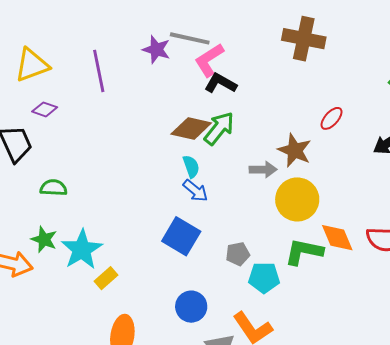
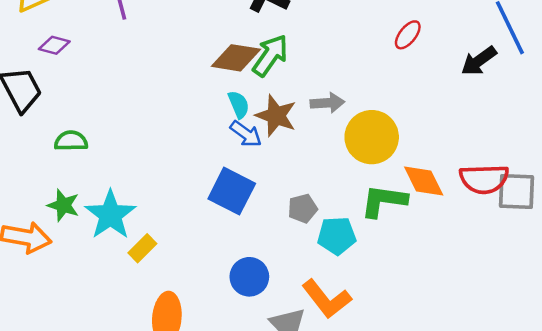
brown star: (295, 150) -> (276, 116), moved

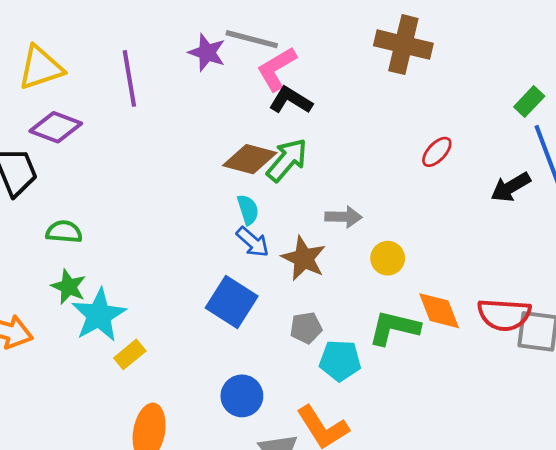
purple diamond: (54, 45) -> (56, 127), size x1.5
brown star: (276, 116) -> (304, 258), moved
yellow circle: (372, 137) -> (388, 258), size x0.6
green star: (63, 205) -> (69, 287), moved

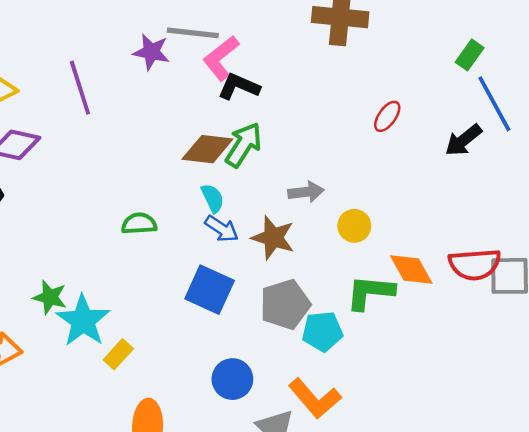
green semicircle: (64, 232) -> (139, 224), moved
gray pentagon: (306, 328) -> (285, 304), size x1.6

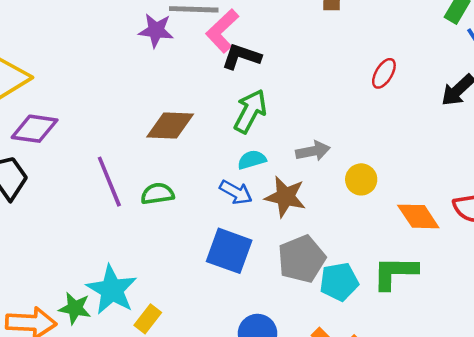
purple line: (80, 88) -> (109, 182), moved
brown diamond: (207, 149) -> (170, 125), moved
cyan semicircle: (213, 198) -> (252, 160), moved, turned -76
green L-shape: (370, 292) -> (395, 273), moved
green star: (50, 297) -> (75, 308), moved

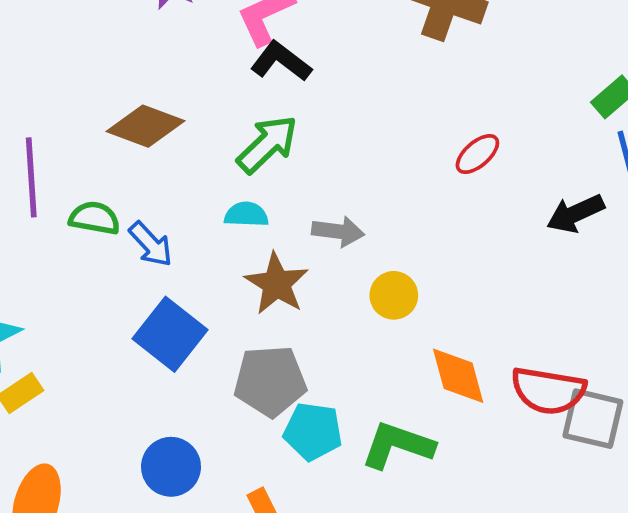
blue arrow: (236, 192) -> (151, 244), moved

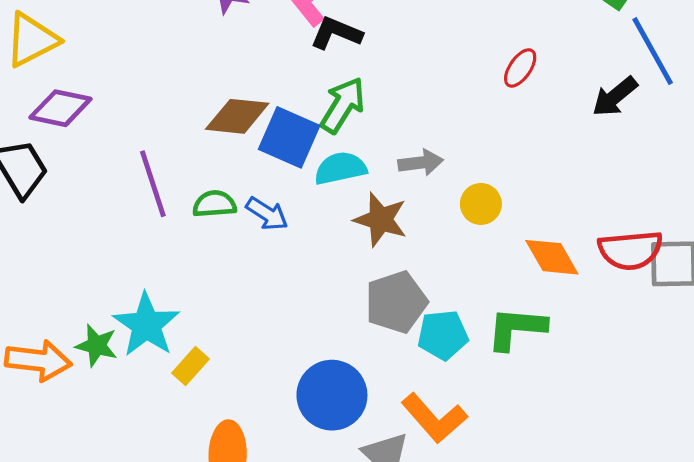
cyan semicircle: (246, 214) -> (340, 168), size x1.4
blue square: (170, 334) -> (289, 137), moved
blue circle: (171, 467) -> (332, 395), size x1.4

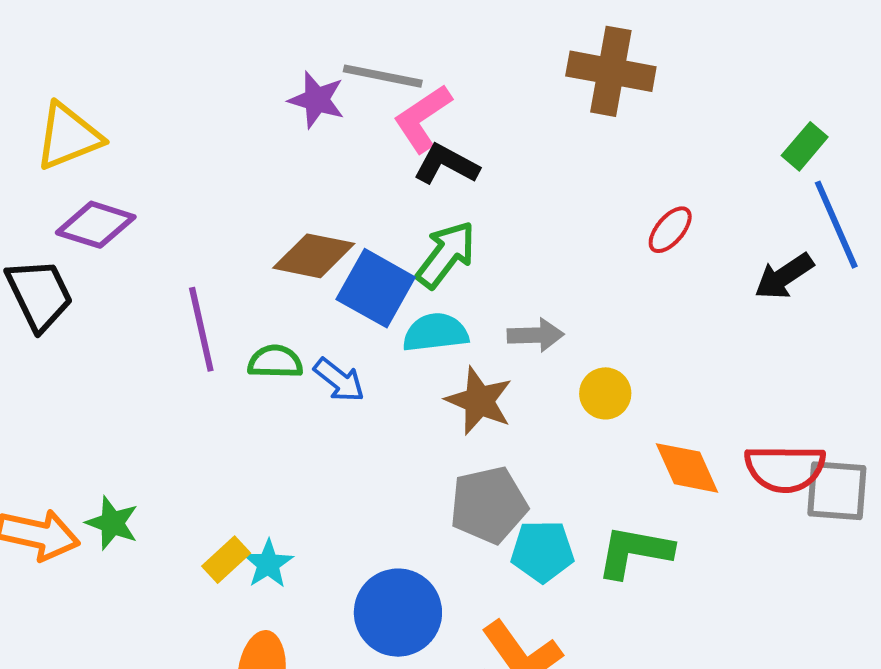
cyan star: (146, 325) -> (268, 564), moved, size x0.6

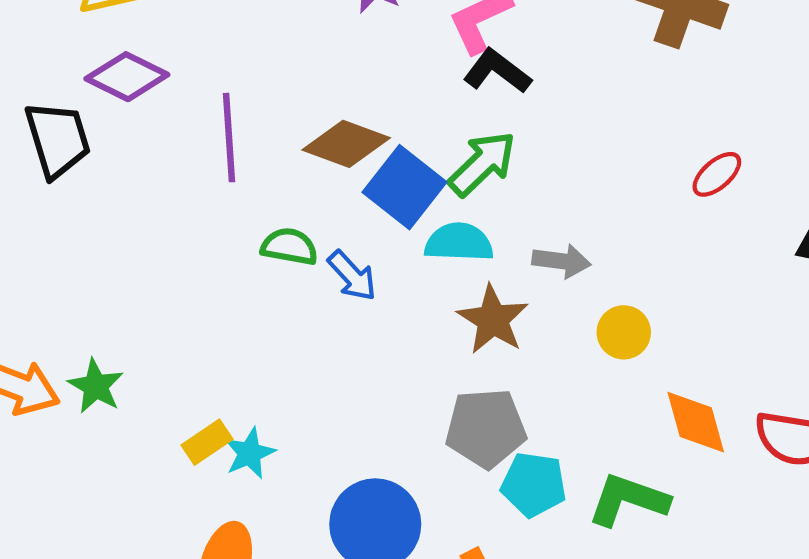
purple line: (201, 329) -> (229, 138), moved

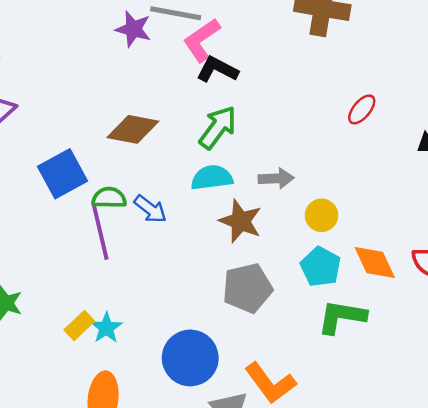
purple line: (229, 138) -> (100, 233), moved
blue square: (405, 187) -> (63, 174), moved, turned 33
cyan pentagon: (534, 484) -> (321, 267), moved, turned 30

